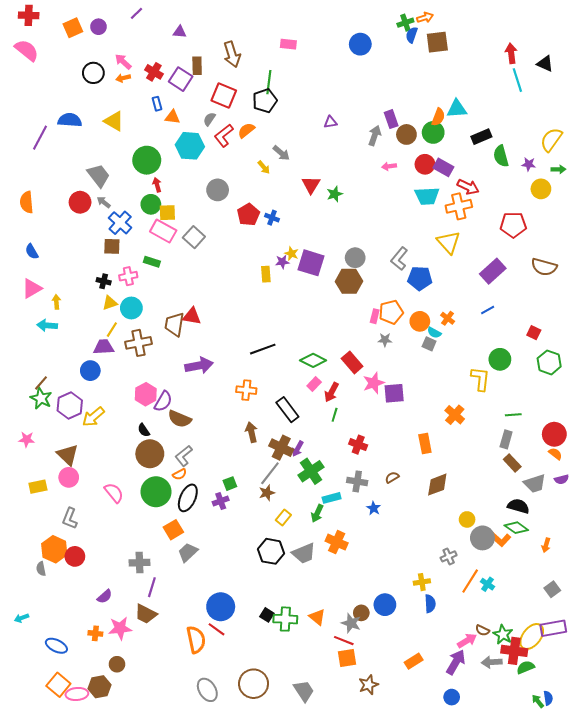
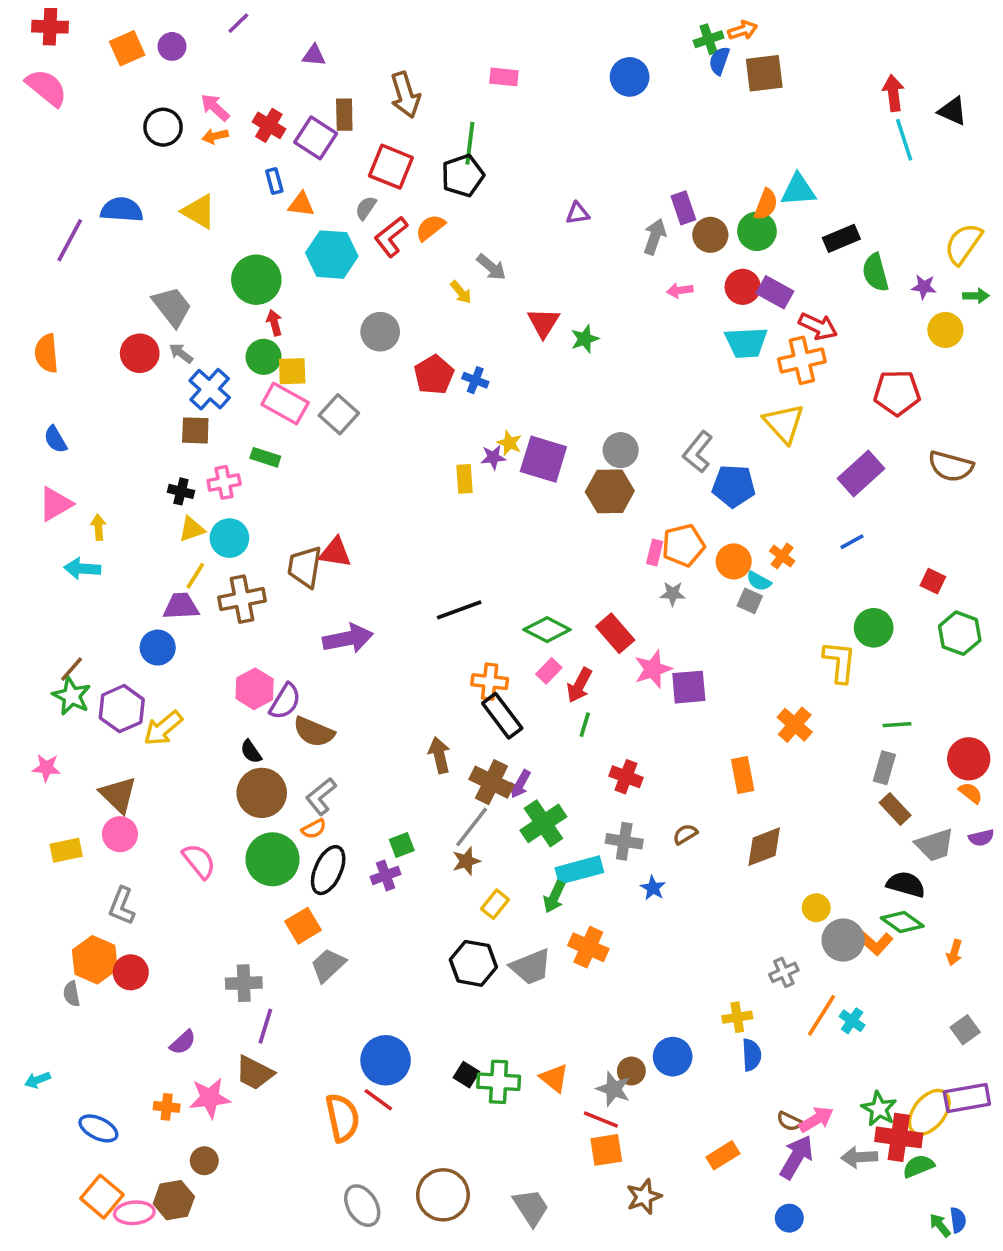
orange cross: (246, 390) -> (490, 682), moved
cyan rectangle: (332, 498) -> (579, 870), size x1.4
brown semicircle: (482, 630) -> (789, 1121), moved

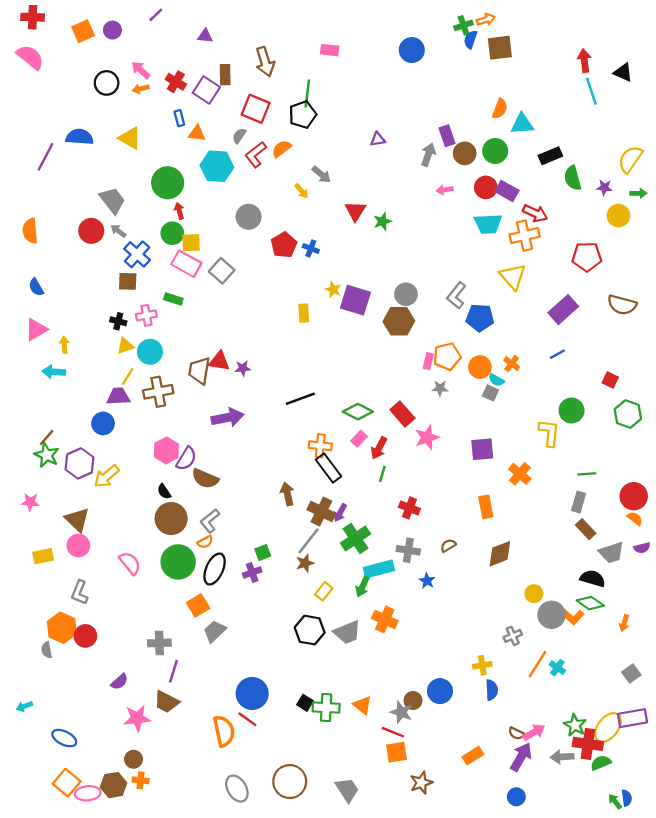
orange semicircle: (766, 204) -> (500, 109), moved
purple star: (493, 457) -> (243, 368), moved
purple square: (689, 687) -> (482, 449), moved
orange cross: (167, 1107) -> (141, 780), moved

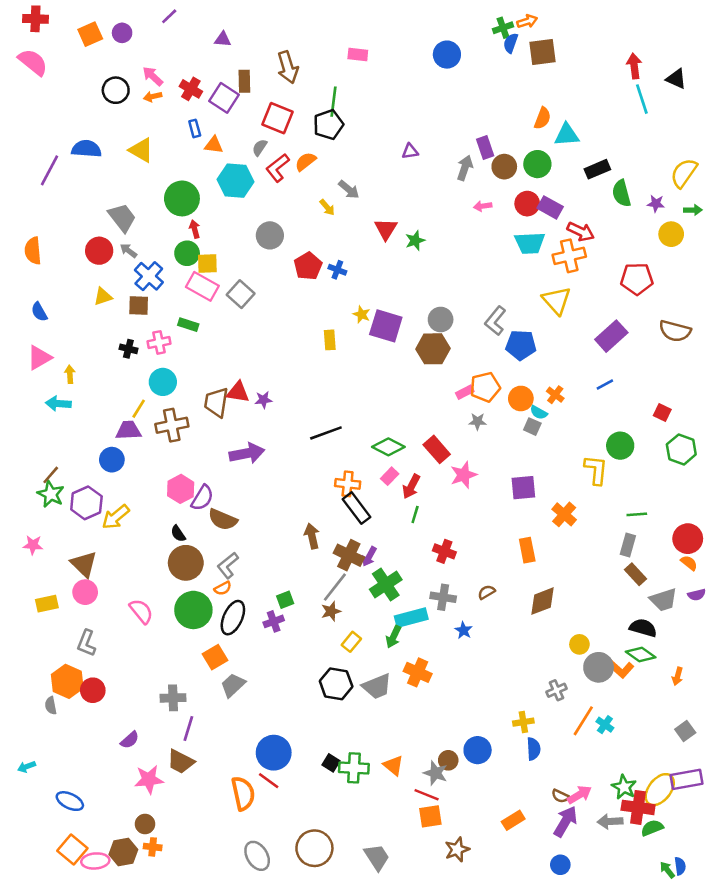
yellow triangle: (125, 346) -> (103, 297), moved
pink rectangle: (428, 361) -> (465, 392), turned 49

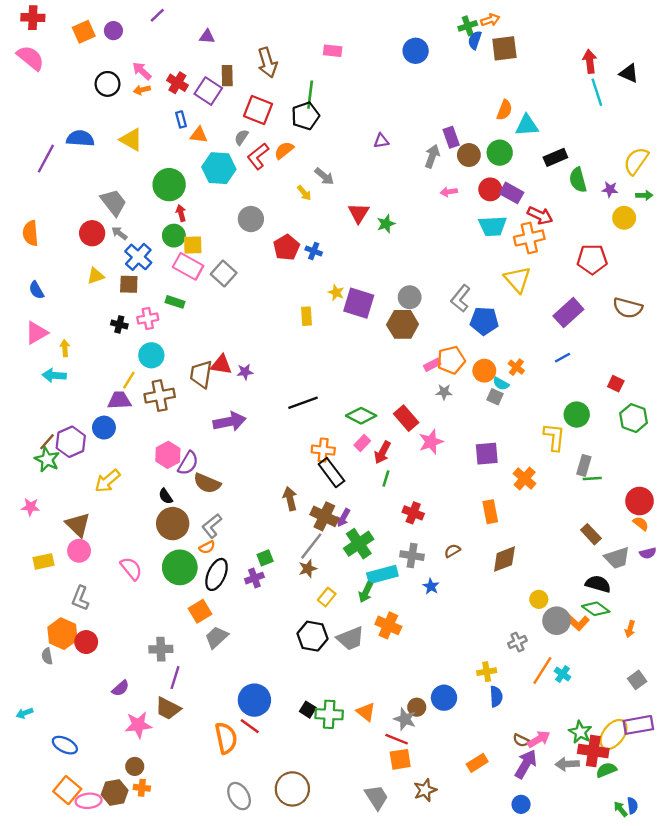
purple hexagon: (86, 503) -> (71, 442), moved
gray rectangle: (628, 545) -> (584, 465), moved
gray trapezoid: (377, 857) -> (376, 797), moved

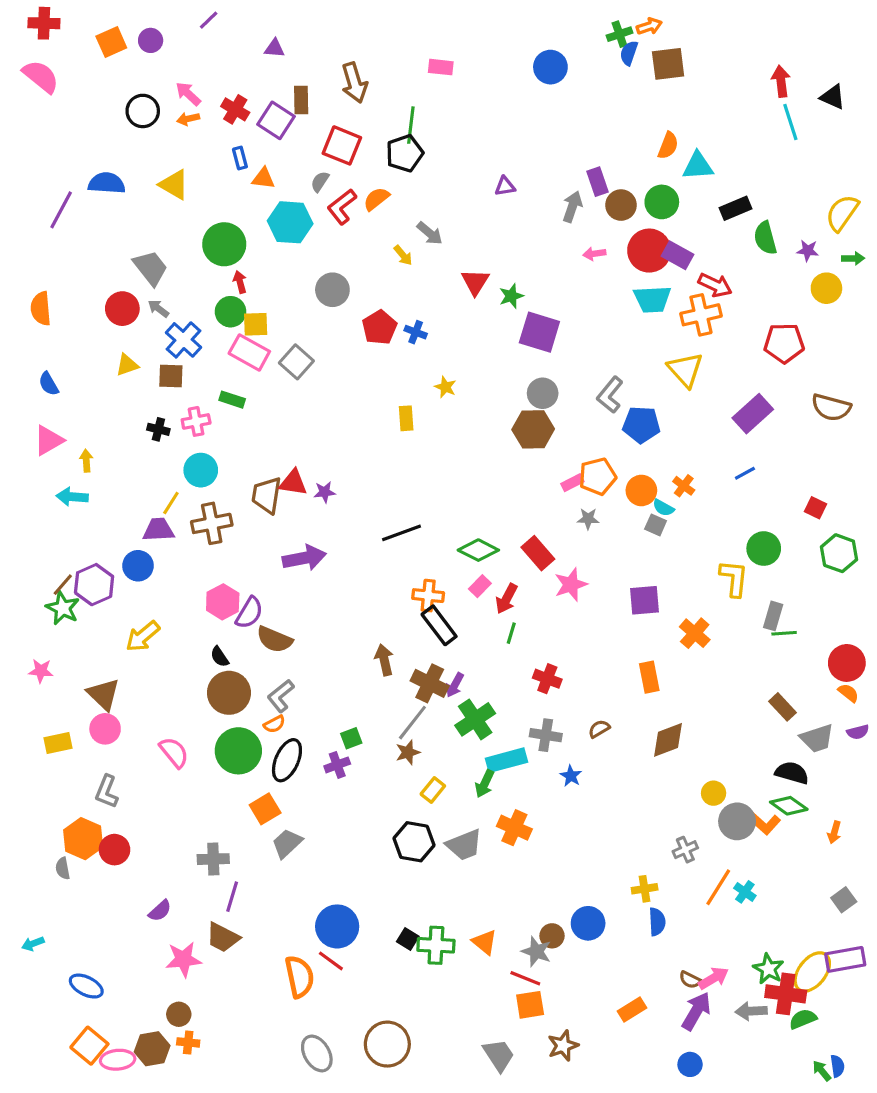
red circle: (490, 189) -> (649, 251), size x1.4
purple square: (359, 303) -> (539, 332), moved

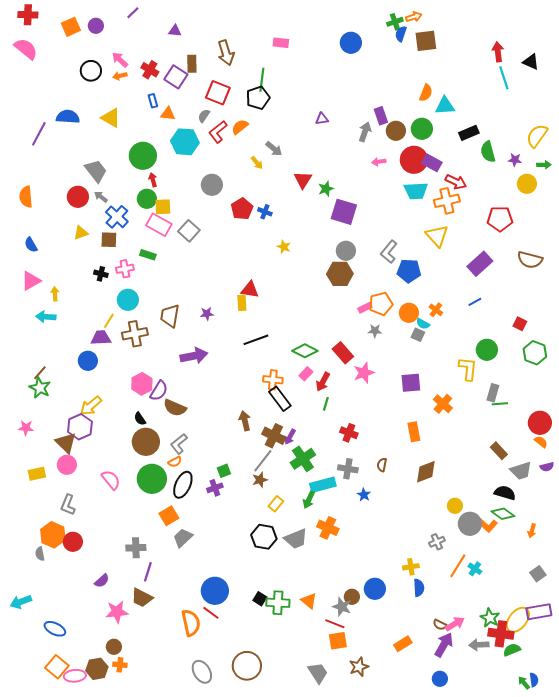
yellow rectangle: (406, 418) -> (242, 303), moved
red triangle: (293, 483) -> (250, 290), moved
purple hexagon: (94, 585) -> (80, 427), moved
brown semicircle: (599, 729) -> (382, 465), turned -48
cyan arrow: (33, 944) -> (21, 602), size x1.5

